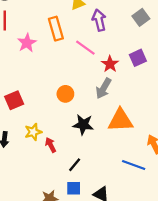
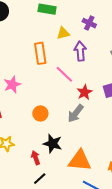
pink star: (27, 43) -> (12, 85), moved
orange triangle: (120, 120) -> (80, 161), moved
red arrow: (51, 145) -> (36, 158), moved

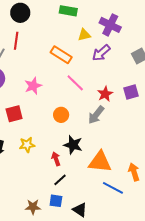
purple cross: (89, 23) -> (110, 25), size x1.5
purple arrow: (80, 51) -> (101, 53), turned -126
orange rectangle: (40, 53) -> (61, 55), turned -50
pink line: (64, 74) -> (75, 83), moved

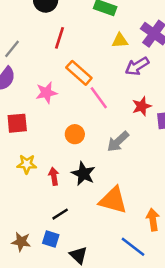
red line: (16, 41) -> (59, 38), moved
orange rectangle: (61, 55) -> (79, 73), moved
red star: (105, 94) -> (142, 106), moved
red arrow: (56, 159) -> (54, 176), moved
blue line: (113, 188) -> (133, 247), moved

